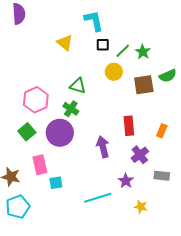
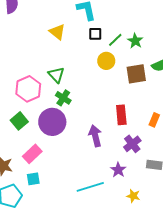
green triangle: (78, 86) -> (56, 75), moved, turned 30
pink rectangle: (40, 165) -> (32, 154), turned 60
cyan square: (56, 183) -> (33, 179), moved

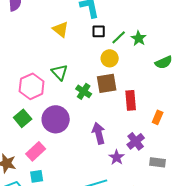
brown square: (136, 74) -> (107, 83), moved
green cross: (63, 98) -> (84, 91), moved
red rectangle: (121, 115) -> (131, 100), moved
purple star: (118, 170) -> (117, 157), moved

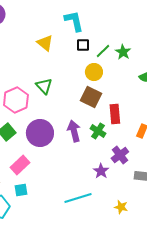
brown square: (107, 83) -> (91, 97), turned 35
green cross: (84, 91) -> (98, 131), moved
purple arrow: (99, 133) -> (74, 131), moved

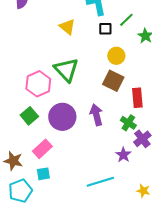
green line: (103, 51) -> (126, 20), moved
green triangle: (44, 86) -> (66, 70), size x1.5
green cross: (98, 131) -> (128, 123), moved

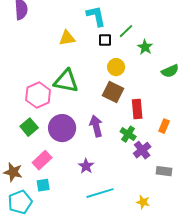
yellow triangle: (67, 27) -> (67, 38), turned -48
green triangle: (66, 70) -> (66, 81), turned -36
purple star: (123, 155) -> (86, 166), moved

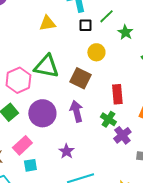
brown square: (113, 92) -> (80, 78), moved
cyan square: (43, 185) -> (30, 165), moved

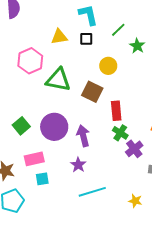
black square: (85, 25) -> (86, 39), moved
pink hexagon: (18, 80) -> (30, 61), moved
red rectangle: (117, 94) -> (116, 111), moved
purple arrow: (76, 111) -> (83, 136), moved
pink rectangle: (22, 145) -> (34, 159), turned 30

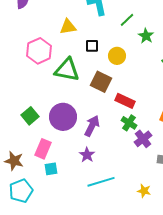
black square: (86, 39) -> (92, 46), moved
red rectangle: (116, 111) -> (125, 101), turned -60
purple arrow: (83, 136) -> (92, 126), turned 40
pink rectangle: (34, 159) -> (43, 149), turned -54

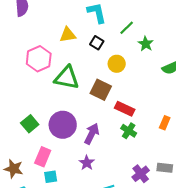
black square: (92, 46) -> (97, 43), moved, turned 32
purple cross: (143, 139) -> (141, 174), moved

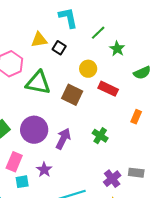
black square: (97, 43) -> (59, 48), moved
red rectangle: (125, 109) -> (108, 89), moved
orange rectangle: (165, 123) -> (136, 117), moved
purple star: (87, 163) -> (44, 170), moved

